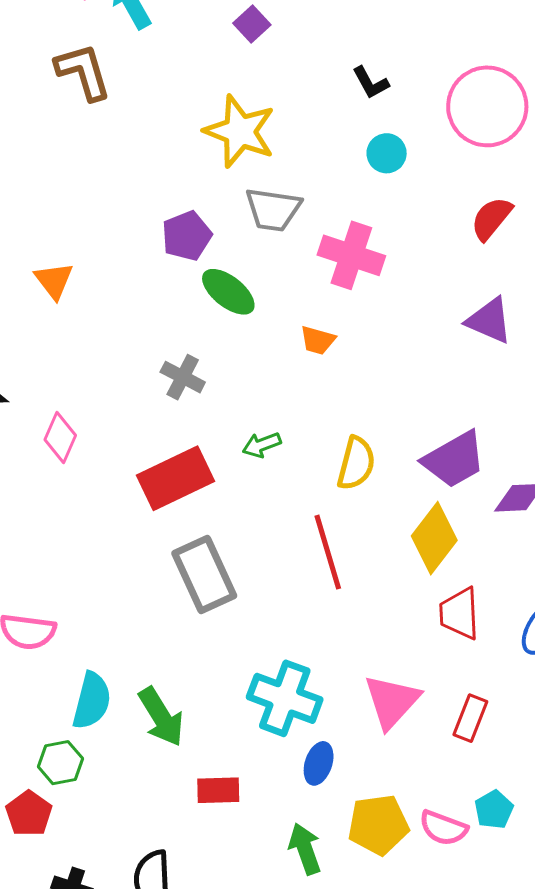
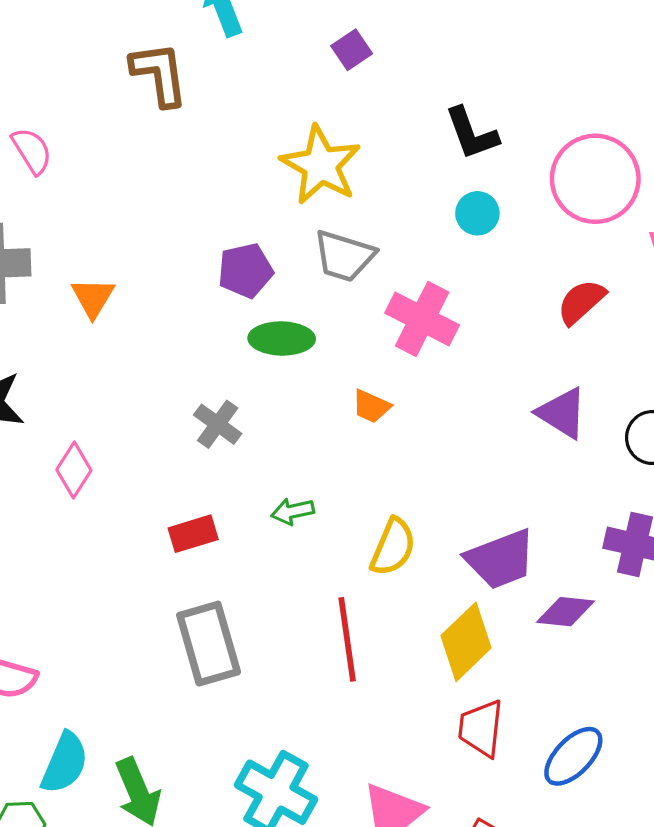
black L-shape: (371, 83) -> (472, 134), size x1.4
green ellipse: (228, 292) -> (282, 338), turned -46
red rectangle: (176, 478) -> (193, 534), size x0.6

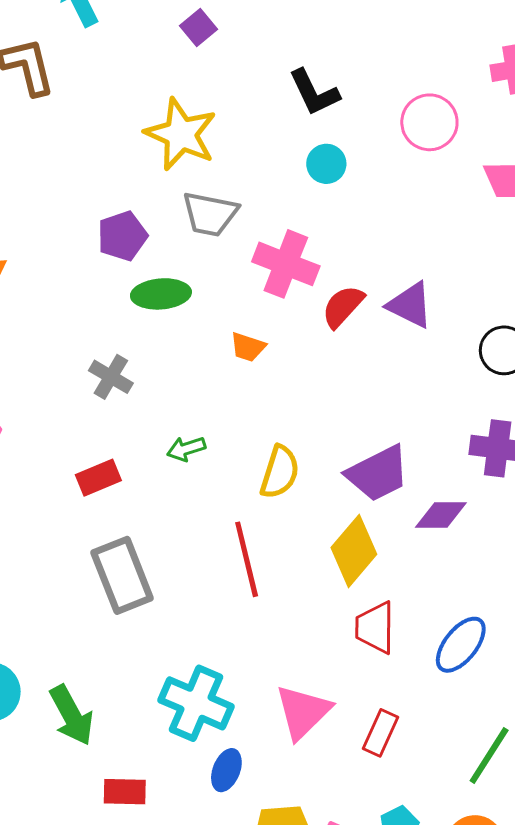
pink circle: (595, 179) -> (429, 122), size x0.7
red semicircle: (581, 302) -> (343, 306), moved
purple triangle: (562, 413) -> (410, 305), moved

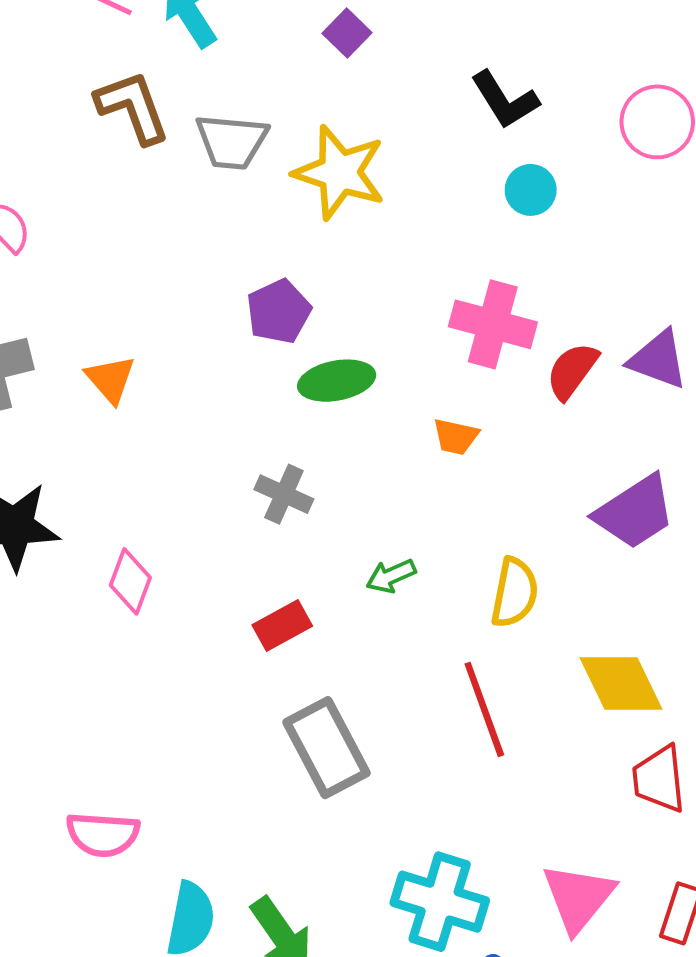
gray trapezoid: (210, 214) -> (232, 142), moved
purple trapezoid: (378, 473) -> (635, 512), moved
yellow diamond: (354, 551) -> (621, 683), turned -60

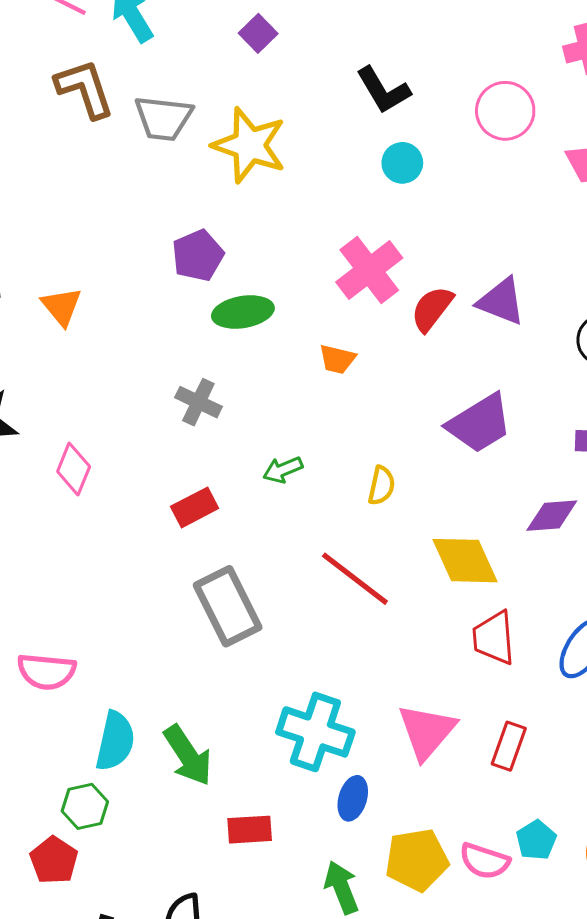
pink cross: (493, 324) -> (369, 270), turned 36
yellow semicircle: (515, 593) -> (381, 486), size x0.7
red line: (484, 709) -> (355, 579), turned -34

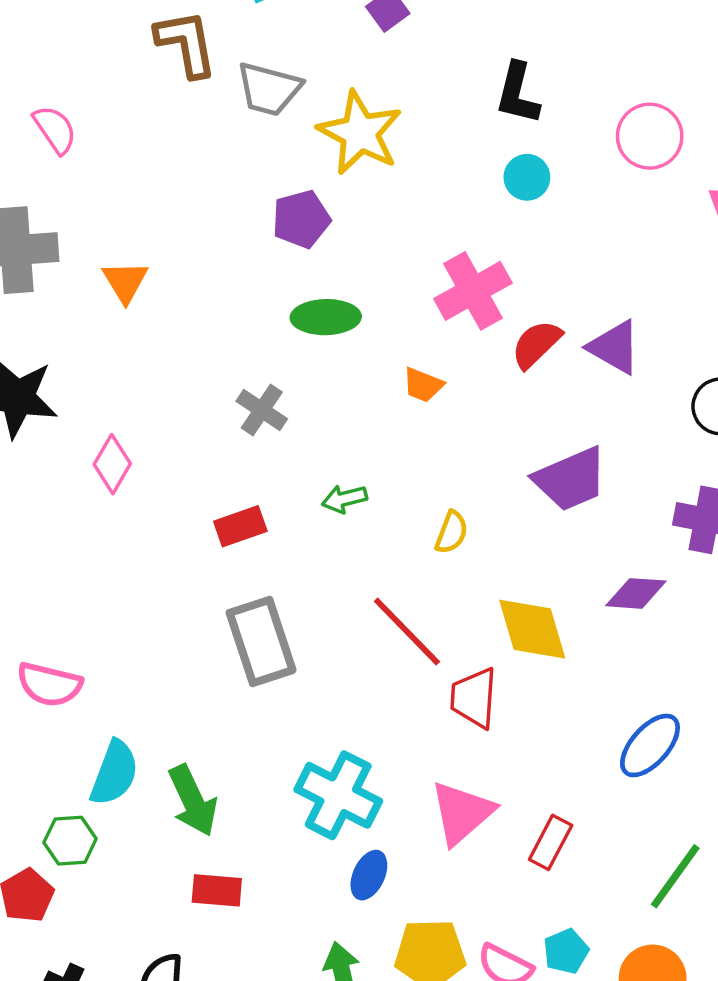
black L-shape: (383, 90) -> (518, 93), turned 36
purple pentagon: (198, 255) -> (301, 219), moved
red trapezoid: (494, 638) -> (474, 698), moved
red rectangle: (250, 830) -> (217, 890), moved

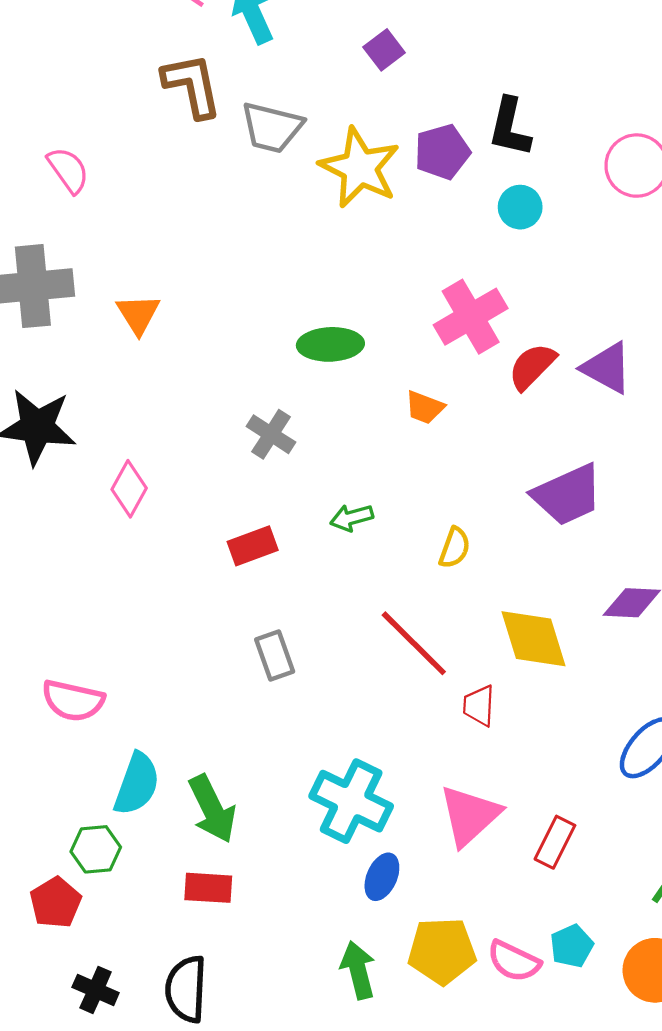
purple pentagon: (301, 219) -> (442, 152), moved
gray rectangle: (261, 641) -> (275, 656), size x0.6
red trapezoid: (474, 698) -> (479, 706), size x0.7
red rectangle: (217, 890) -> (208, 888), moved

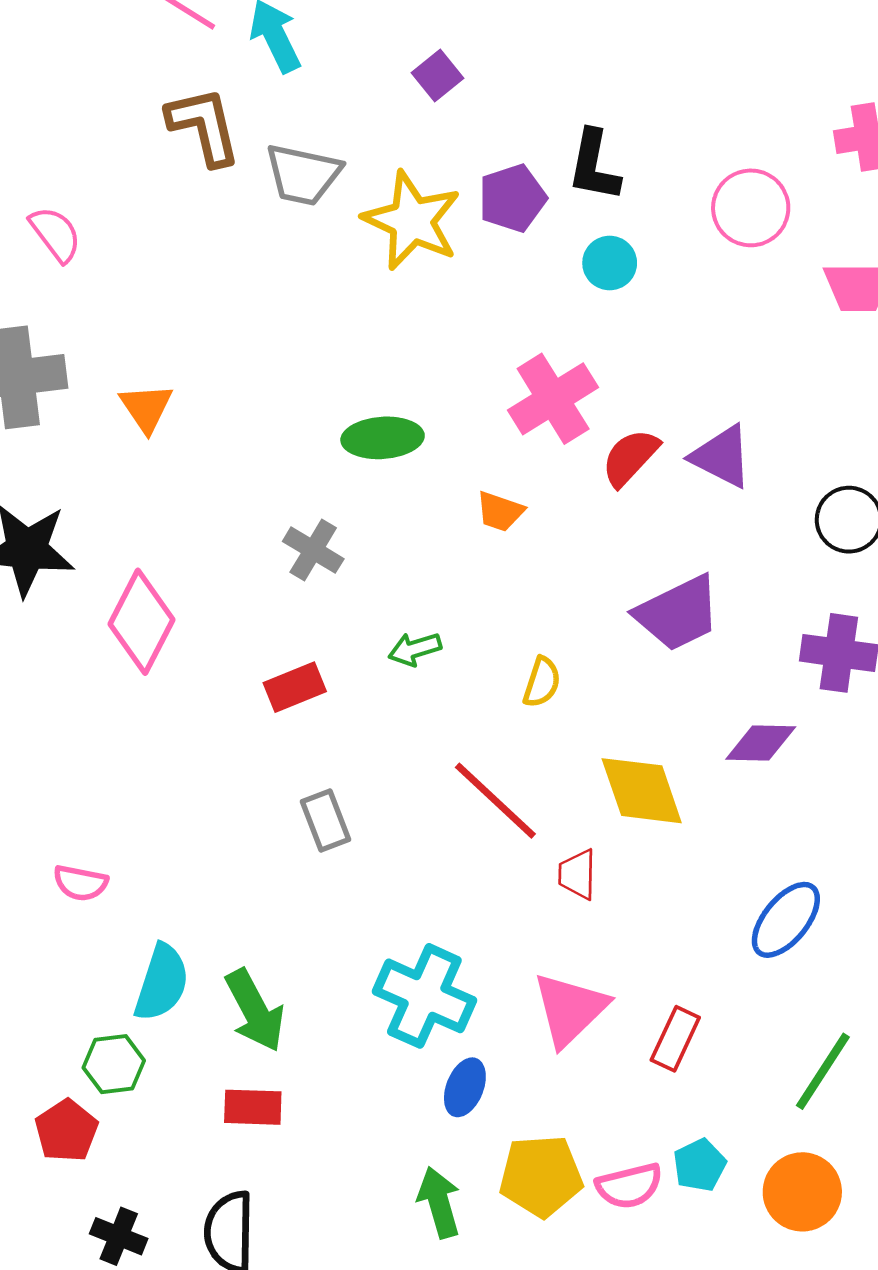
pink diamond: (129, 489) -> (141, 622), size x1.5
pink semicircle: (73, 701) -> (81, 883), size x0.7
pink semicircle: (514, 961) -> (629, 1186), turned -38

